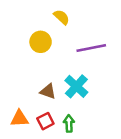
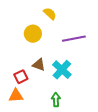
brown triangle: (48, 91) -> (39, 65), moved
red square: (45, 121) -> (21, 77), moved

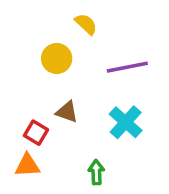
cyan cross: (62, 70) -> (126, 122), moved
red square: (21, 77) -> (36, 133), turned -32

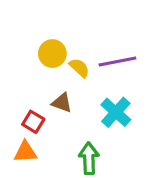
yellow semicircle: (86, 24) -> (79, 68), moved
green arrow: (96, 172) -> (89, 158), size x1.4

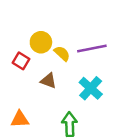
red square: (33, 122) -> (21, 61), moved

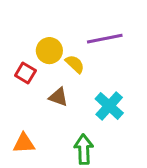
purple line: (92, 48) -> (105, 39), moved

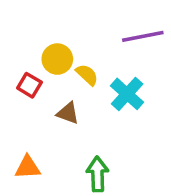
purple line: (105, 39) -> (143, 36), moved
cyan cross: (109, 106) -> (127, 94), moved

